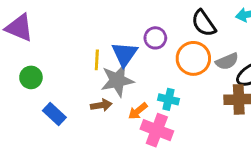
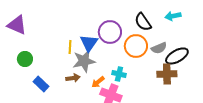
purple circle: (155, 38) -> (110, 32), size x1.5

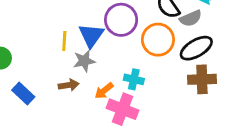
gray semicircle: (159, 48) -> (191, 18), moved
black ellipse: (177, 56) -> (196, 48), moved
gray star: (84, 61) -> (84, 61), size x0.7

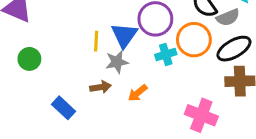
cyan cross: (134, 79) -> (166, 54), moved, turned -30
blue rectangle: (23, 94) -> (63, 108), moved
pink cross: (122, 109) -> (201, 115), moved

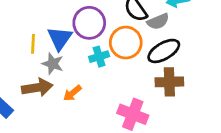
gray star: (117, 62) -> (53, 64), turned 30
brown arrow: (101, 87) -> (37, 88), size x1.5

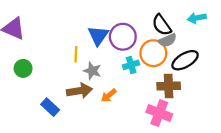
gray semicircle: (158, 21) -> (167, 40), moved
blue triangle: (60, 38) -> (98, 36), moved
brown cross: (169, 82) -> (169, 86), moved

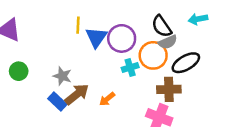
yellow line: (76, 54) -> (78, 25), moved
gray star: (92, 71) -> (62, 76), moved
brown arrow: (79, 91) -> (77, 94), turned -30
blue rectangle: (50, 107) -> (57, 101), moved

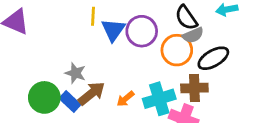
cyan cross: (130, 68) -> (159, 99), moved, size x1.6
green circle: (19, 71) -> (44, 97), moved, size x1.5

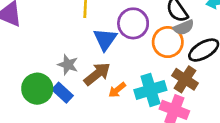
blue triangle: (113, 30) -> (105, 39), moved
brown cross: (194, 88) -> (185, 79), turned 35
brown arrow: (92, 93) -> (97, 74), moved

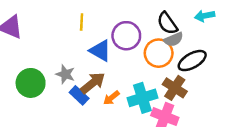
blue triangle: (105, 39) -> (100, 51), turned -35
green circle: (37, 89) -> (31, 83), moved
blue rectangle: (63, 93) -> (79, 95), moved

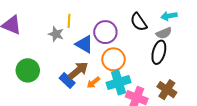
gray semicircle: (174, 39) -> (164, 33), moved
orange circle: (159, 53) -> (113, 59), moved
black ellipse: (192, 61) -> (159, 52), turned -45
gray star: (65, 74) -> (56, 34), moved
brown cross: (175, 88) -> (167, 90), moved

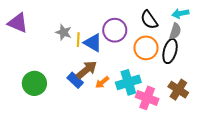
yellow line: (69, 21) -> (78, 40), moved
gray semicircle: (164, 33) -> (175, 31), turned -49
orange circle: (113, 59) -> (146, 48), moved
green circle: (28, 70) -> (34, 83), moved

